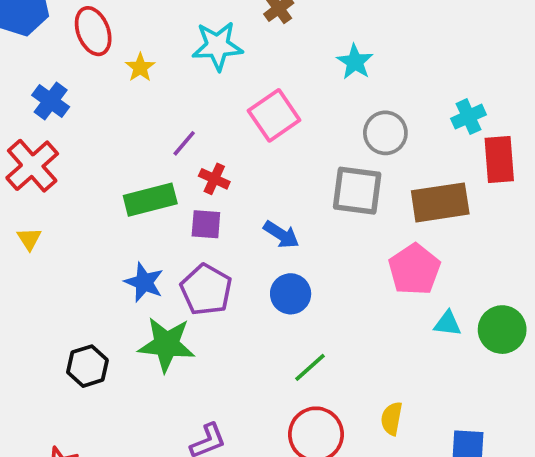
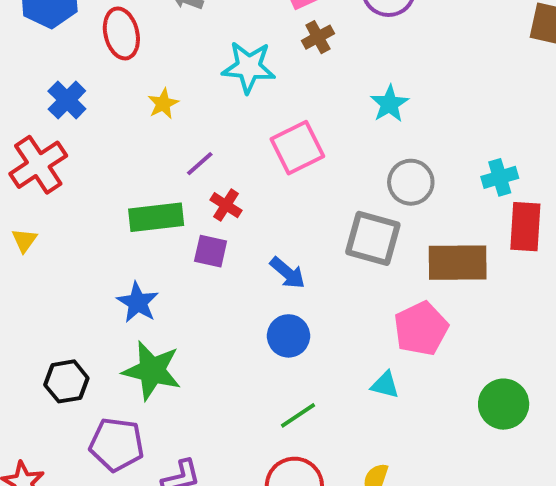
yellow star: (140, 67) -> (163, 104), moved
purple pentagon: (206, 290) -> (117, 444), moved, turned -30
cyan triangle: (448, 324) -> (385, 385), moved

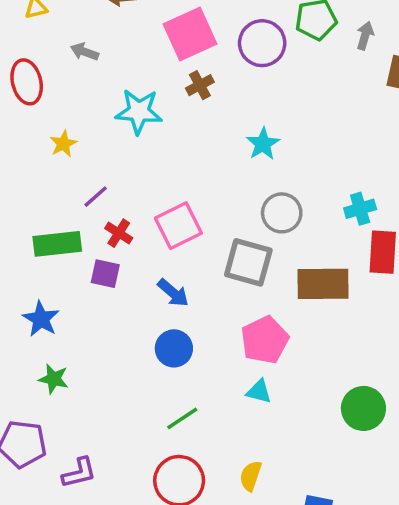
pink square: (297, 148) -> (178, 226), moved
pink pentagon: (421, 329) -> (265, 340), moved
green star: (152, 370) -> (54, 379), size x0.6

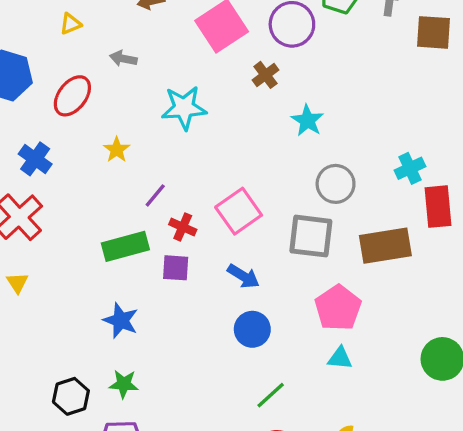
red ellipse: (27, 82) -> (72, 96), turned 60
brown cross: (200, 85) -> (265, 75), moved
green star: (54, 379) -> (124, 384), moved

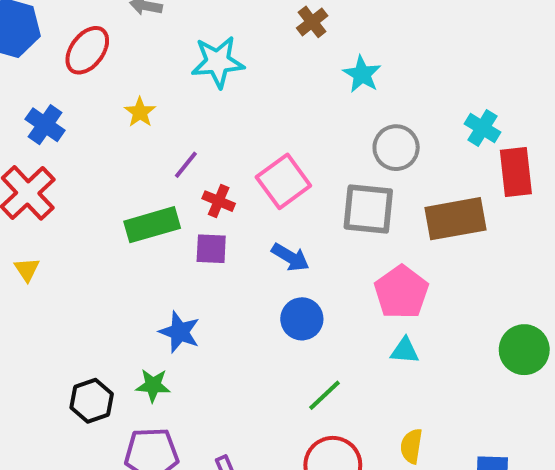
cyan cross: (410, 168) -> (482, 128), turned -32
blue star: (121, 320) -> (180, 332), moved

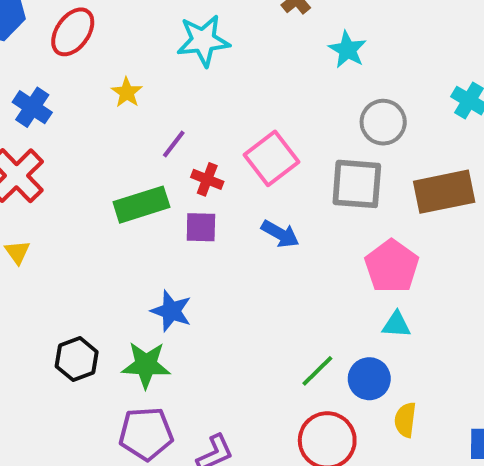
blue circle: (302, 319) -> (369, 379), moved
green star: (153, 385) -> (146, 365), size x1.4
black hexagon: (92, 401) -> (77, 359), moved

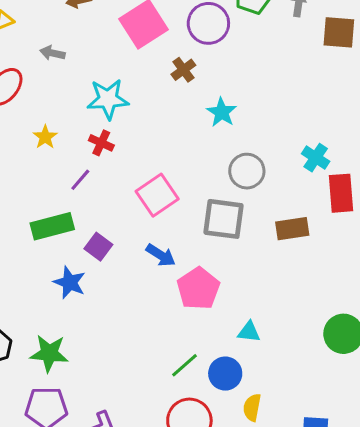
red cross: (207, 179) -> (101, 143), moved
brown rectangle: (444, 192) -> (292, 229), size x0.7
purple square: (201, 227) -> (98, 247), turned 32
pink pentagon: (392, 266) -> (198, 289), moved
blue star: (171, 311) -> (70, 282), moved

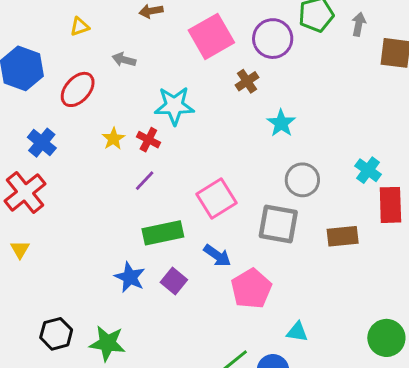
red cross: (101, 143) -> (148, 140), moved
green rectangle: (52, 226) -> (163, 233), moved
purple square: (98, 247) -> (174, 281), moved

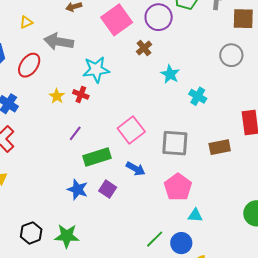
gray arrow: (124, 60) -> (59, 42), size x1.8
cyan cross: (368, 170) -> (198, 96), moved
gray circle: (302, 180) -> (231, 55), moved
purple line: (145, 181) -> (75, 133), moved
pink pentagon: (251, 289) -> (178, 187), moved

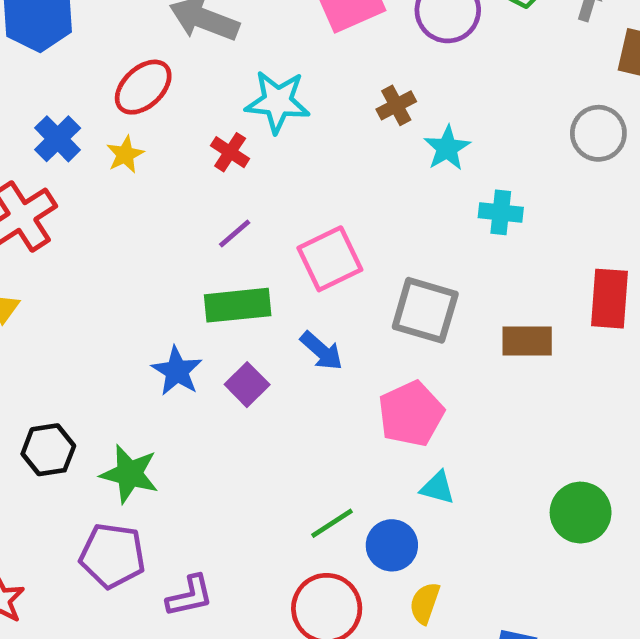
brown cross: (144, 48) -> (396, 105), moved
red ellipse: (29, 65) -> (143, 87), moved
yellow star: (57, 96) -> (125, 154), moved
cyan cross: (198, 96) -> (501, 212), turned -36
purple line: (75, 133) -> (235, 233), moved

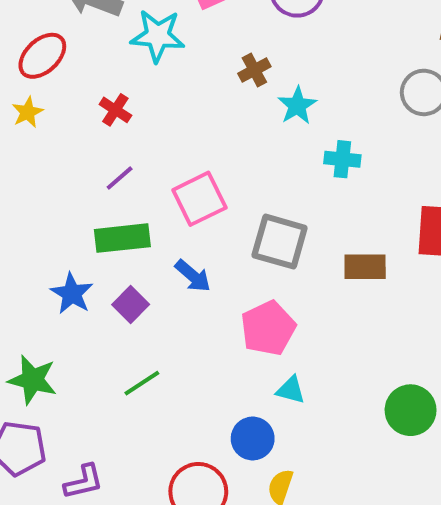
cyan star: (278, 102) -> (158, 36), moved
green line: (332, 523) -> (142, 383), moved

